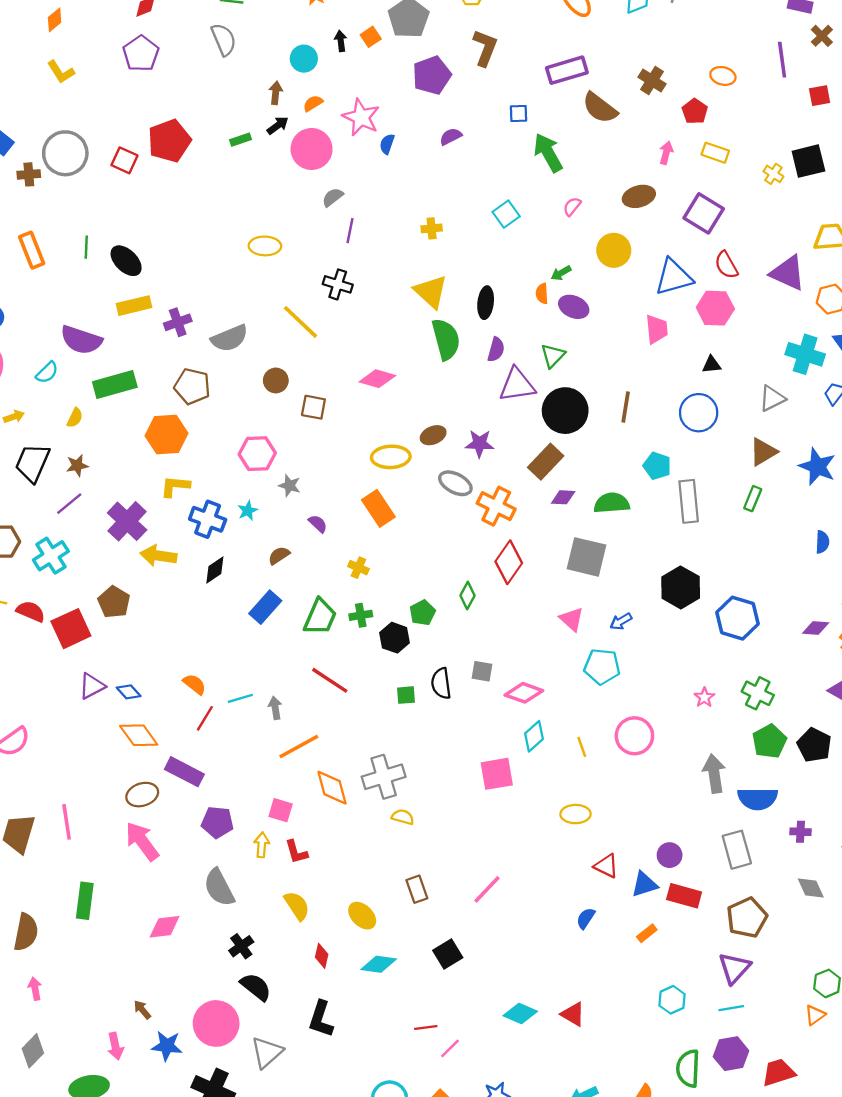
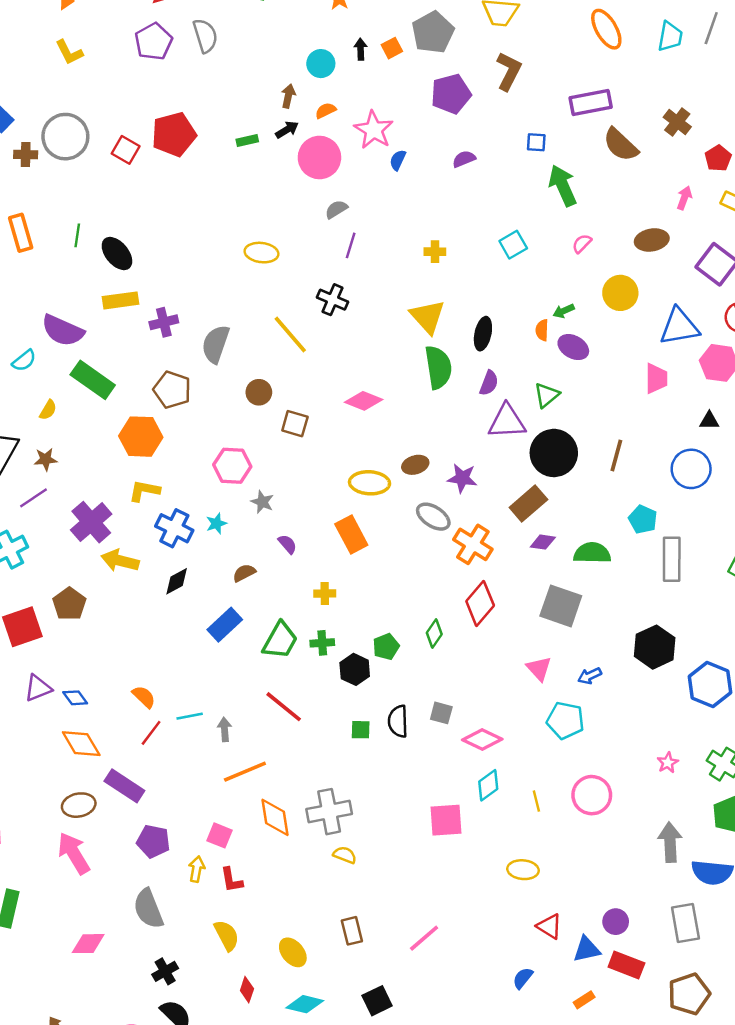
gray semicircle: (224, 40) -> (205, 36), moved
gray semicircle: (230, 338) -> (216, 344), turned 126
green rectangle: (115, 385) -> (93, 380), turned 45
yellow cross: (358, 568) -> (325, 594), turned -30

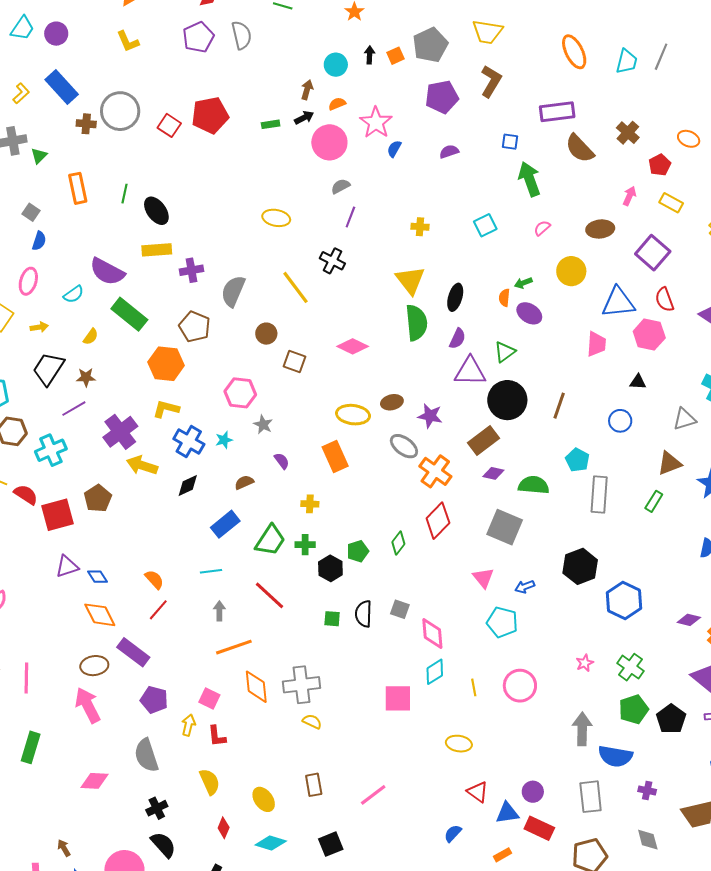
blue circle: (691, 469) -> (620, 421), size x0.7
cyan line: (190, 716) -> (211, 571), moved
pink diamond: (482, 740) -> (432, 634), turned 56

